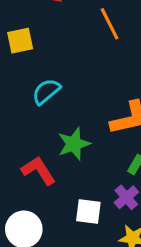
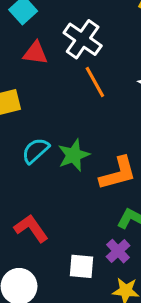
green star: (74, 144) -> (74, 155), moved

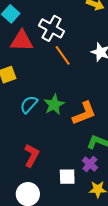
red triangle: (35, 53) -> (22, 41), size x1.4
red L-shape: (31, 228) -> (32, 155), turned 70

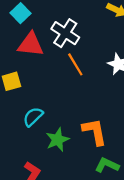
green star: (54, 105) -> (57, 140), moved
orange L-shape: (84, 113) -> (95, 132), turned -84

